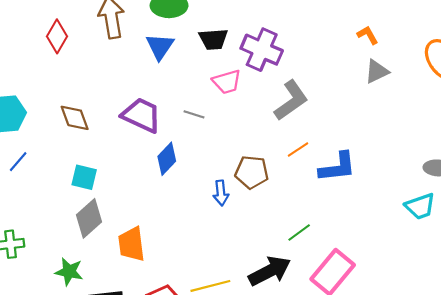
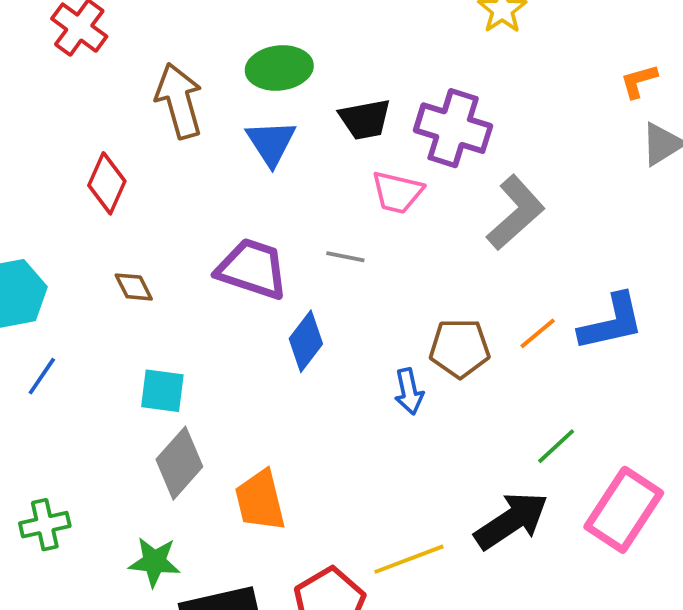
orange L-shape: (368, 35) -> (639, 81), turned -70
red diamond: (57, 36) -> (107, 183), moved
pink trapezoid: (227, 82) -> (397, 192), turned 36
brown diamond: (75, 118) -> (134, 287), size x0.7
orange line: (298, 150) -> (538, 333), moved

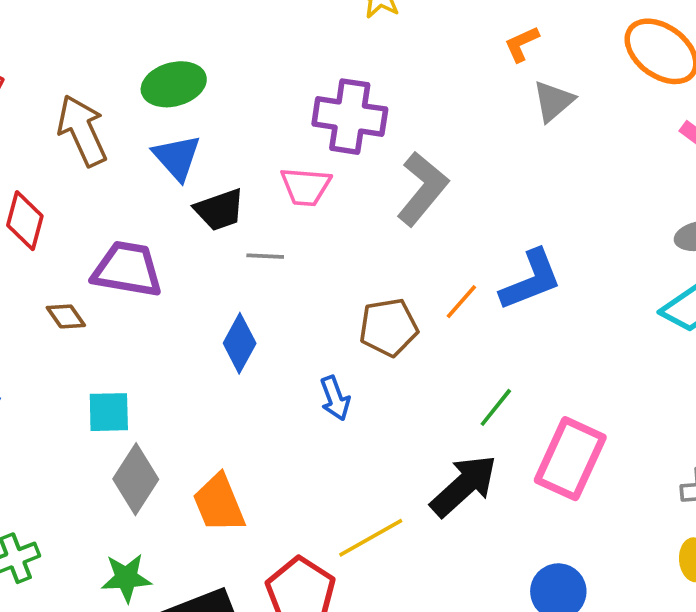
black trapezoid: (365, 119) -> (219, 210), moved
purple trapezoid: (252, 269) -> (127, 269), moved
blue arrow: (409, 391) -> (335, 398), moved

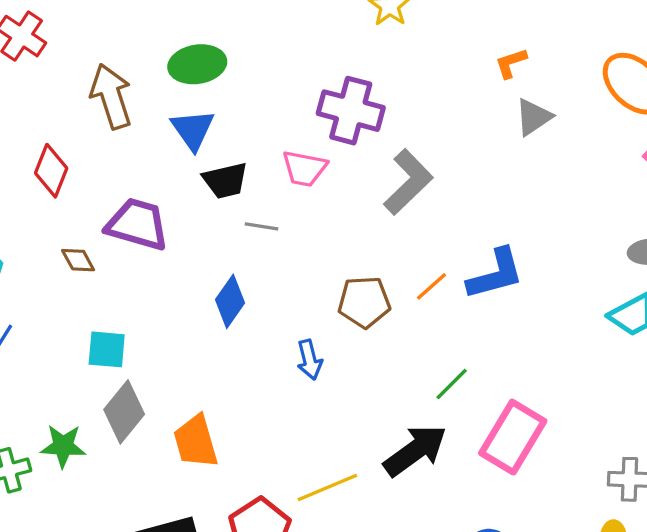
green star: (126, 578) -> (63, 446), moved

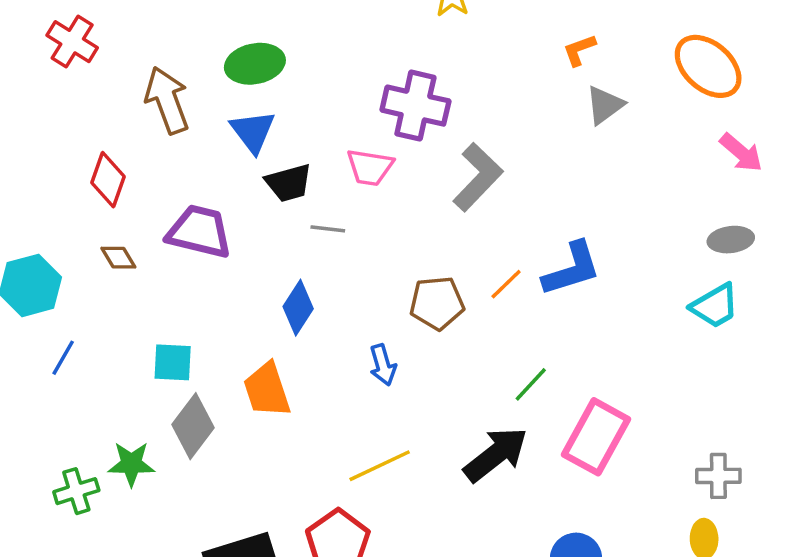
brown diamond: (78, 260) -> (118, 258), moved
orange trapezoid: (196, 442) -> (267, 390), moved
yellow line: (327, 488) -> (380, 466), moved

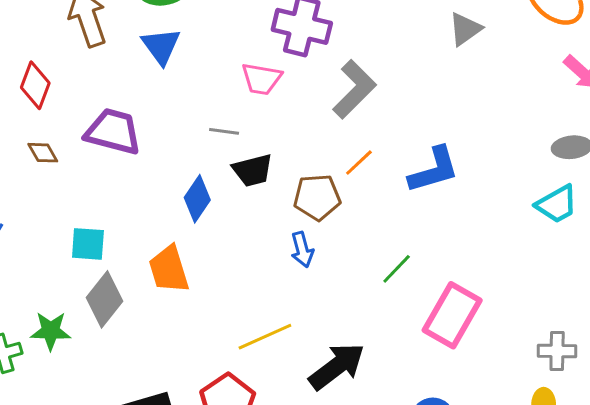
black trapezoid: (289, 183) -> (253, 170), moved
orange line: (506, 284) -> (359, 163), moved
blue arrow: (383, 365) -> (302, 250), moved
black arrow: (496, 455) -> (337, 366), moved

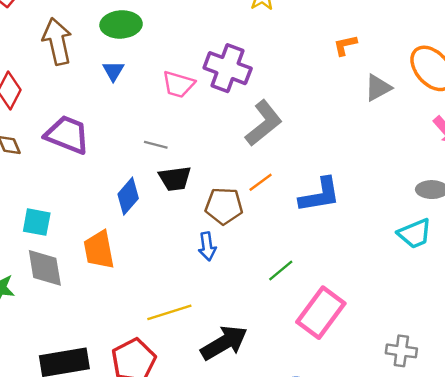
gray triangle: (465, 29) -> (378, 88), moved
blue triangle: (161, 46) -> (113, 71), size x0.7
pink trapezoid: (261, 79) -> (178, 84), moved
gray diamond: (105, 299) -> (45, 268), turned -54

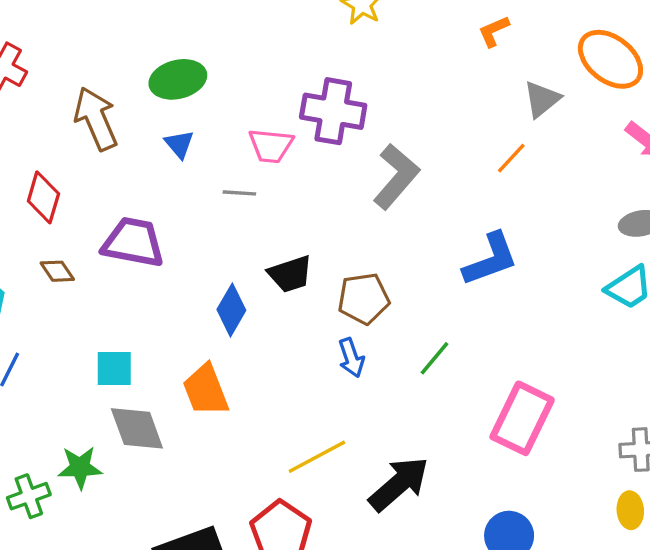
orange L-shape: (345, 45) -> (494, 31), moved
gray line: (156, 145) -> (239, 193), moved
orange line: (261, 182) -> (511, 158), moved
green line: (281, 271) -> (434, 358), moved

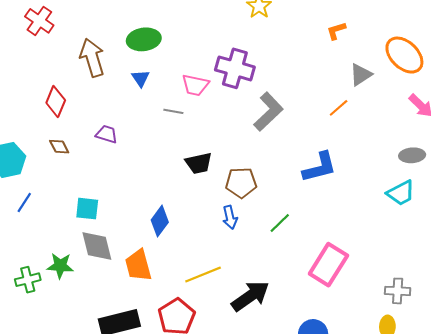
purple trapezoid: (133, 242) -> (107, 134), size x0.6
blue diamond: (231, 310) -> (160, 221), moved
orange trapezoid: (206, 390) -> (138, 265), moved

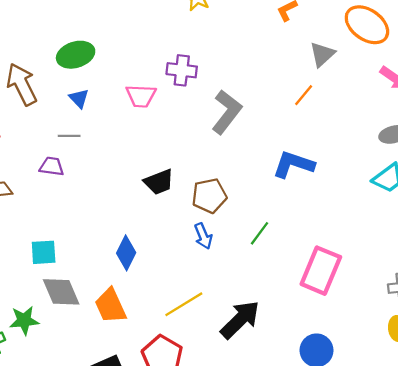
purple cross: (235, 68) -> (182, 70), size x0.7
gray line: (173, 111) -> (69, 136), moved
blue L-shape: (320, 167) -> (293, 164), turned -138

